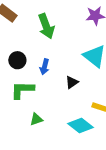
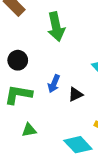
blue arrow: (45, 67) -> (54, 84), moved

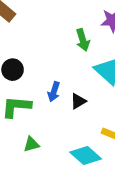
green arrow: (56, 27) -> (83, 40), moved, size x0.7

